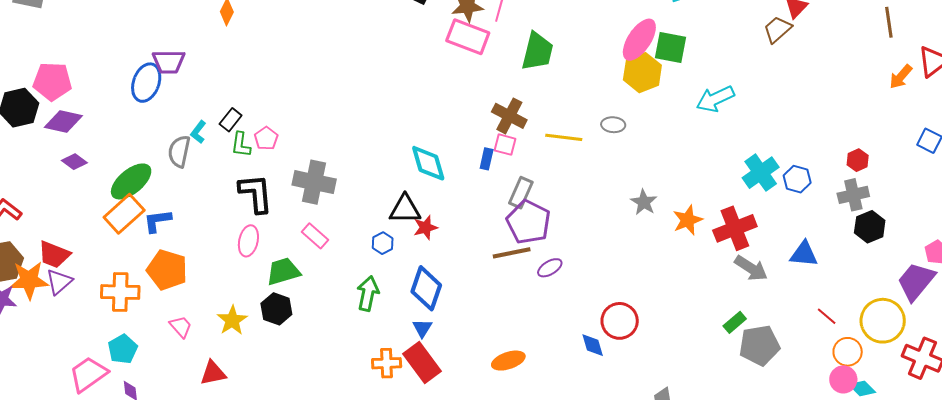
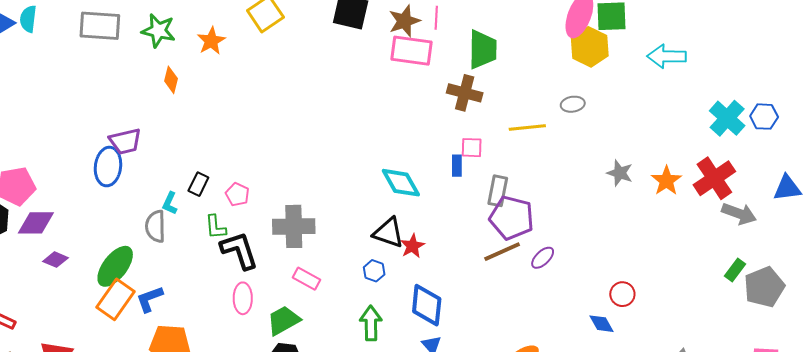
cyan arrow: (715, 99) -> (667, 56), turned 39
brown cross: (509, 116) -> (465, 93), moved
green L-shape: (241, 145) -> (216, 227), moved
black triangle: (405, 209) -> (388, 233), turned 32
red circle: (620, 321) -> (622, 294), size x0.7

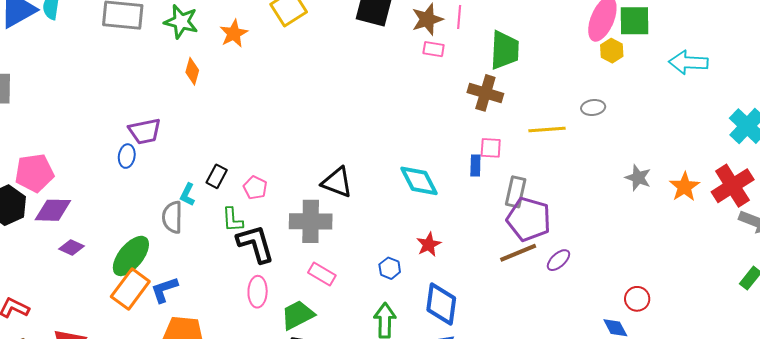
yellow hexagon: (590, 47) -> (612, 51), size x0.6
pink rectangle: (411, 51) -> (434, 49), size x0.5
blue ellipse: (108, 167) -> (127, 156), size x0.6
black triangle: (388, 233) -> (337, 182), moved

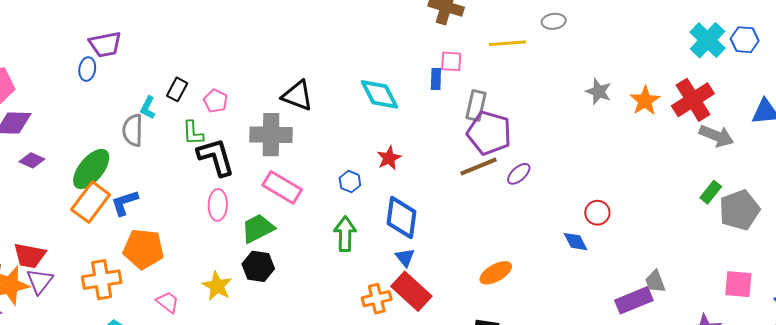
pink rectangle: (322, 274) -> (282, 187), size x1.4

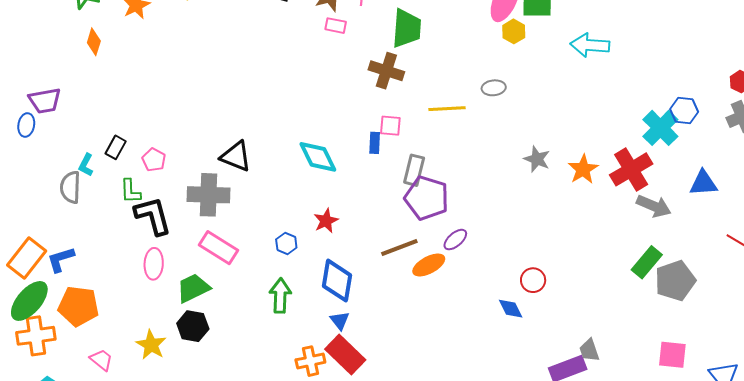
cyan cross: (708, 40) -> (660, 128), moved
brown line: (478, 166) -> (399, 247), moved
green ellipse: (91, 169) -> (29, 301), moved
green rectangle: (711, 192) -> (647, 262), size x1.4
orange ellipse: (496, 273) -> (429, 265), moved

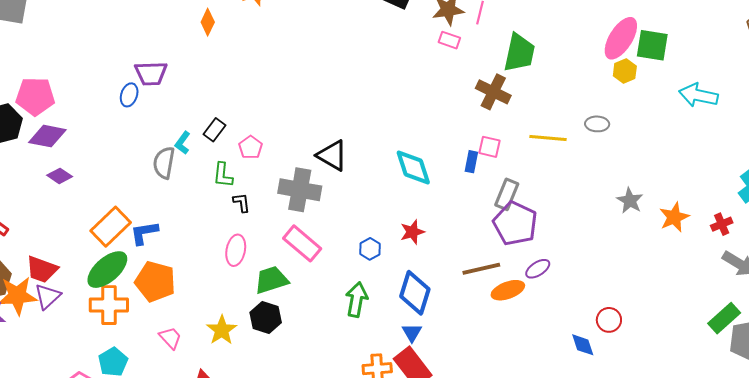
red cross: (631, 169) -> (722, 224), size x0.5
black L-shape: (153, 216) -> (242, 203), size x0.5

